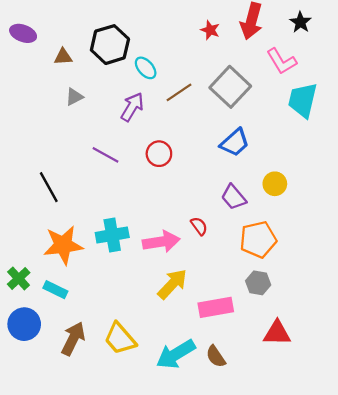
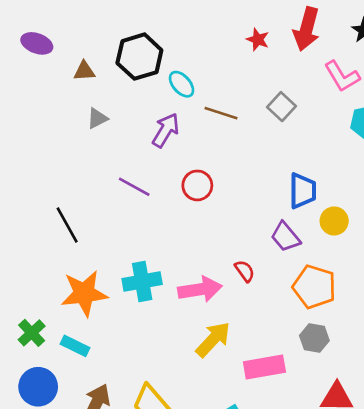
gray square: (230, 87) -> (281, 107), size x0.6
brown line: (179, 92) -> (221, 113), turned 52
blue trapezoid: (235, 143) -> (303, 191), moved, turned -48
orange pentagon: (258, 239) -> (314, 287), turned 30

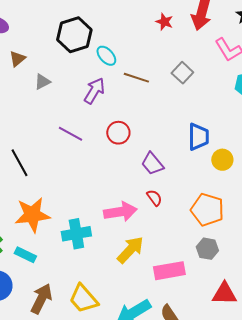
brown triangle: (84, 71) -> (17, 59), moved, turned -36
purple trapezoid: (285, 237) -> (152, 164), moved
cyan cross: (142, 281) -> (76, 234), moved

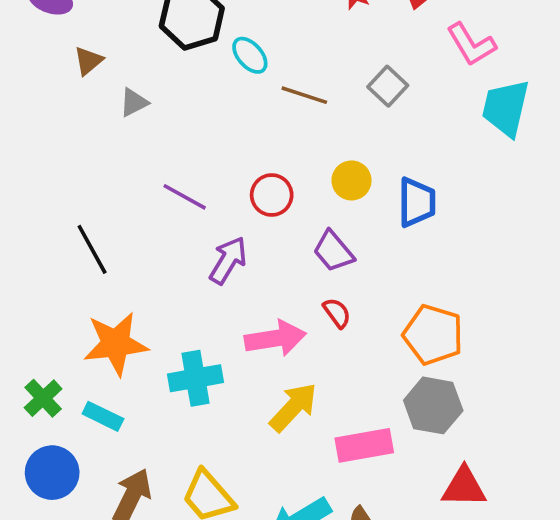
purple arrow: (94, 91) -> (228, 260), moved
yellow circle: (222, 160) -> (351, 180), moved
gray hexagon: (207, 249) -> (433, 405), size x1.4

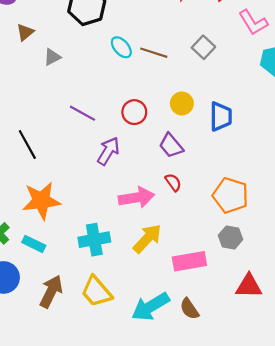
cyan ellipse: (250, 55) -> (121, 47), moved
cyan cross: (195, 378) -> (94, 240), moved
gray hexagon: (433, 405) -> (230, 237), size x0.7

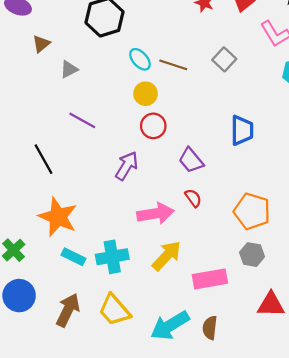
yellow circle: (182, 103) -> (146, 94), moved
purple line: (82, 113) -> (82, 120), moved
orange star: (41, 201) -> (58, 217), turned 30
cyan rectangle: (34, 244) -> (73, 257), moved
brown semicircle: (189, 309) -> (210, 328), turned 40

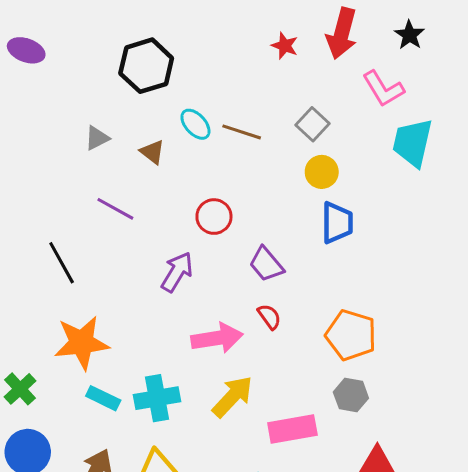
brown triangle: (41, 44) -> (152, 152), moved, turned -42
yellow circle: (146, 94) -> (322, 172), moved
orange star: (58, 217) -> (82, 343), turned -30

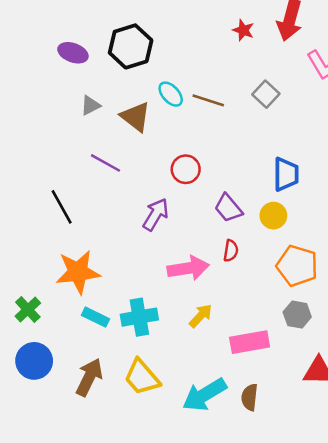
purple ellipse: (26, 50) -> (73, 53), moved
brown triangle: (152, 152) -> (136, 117), size x1.5
yellow circle: (322, 172) -> (273, 216), moved
red semicircle: (269, 317) -> (231, 251), turned 45
yellow arrow: (232, 397) -> (201, 316), size x0.7

